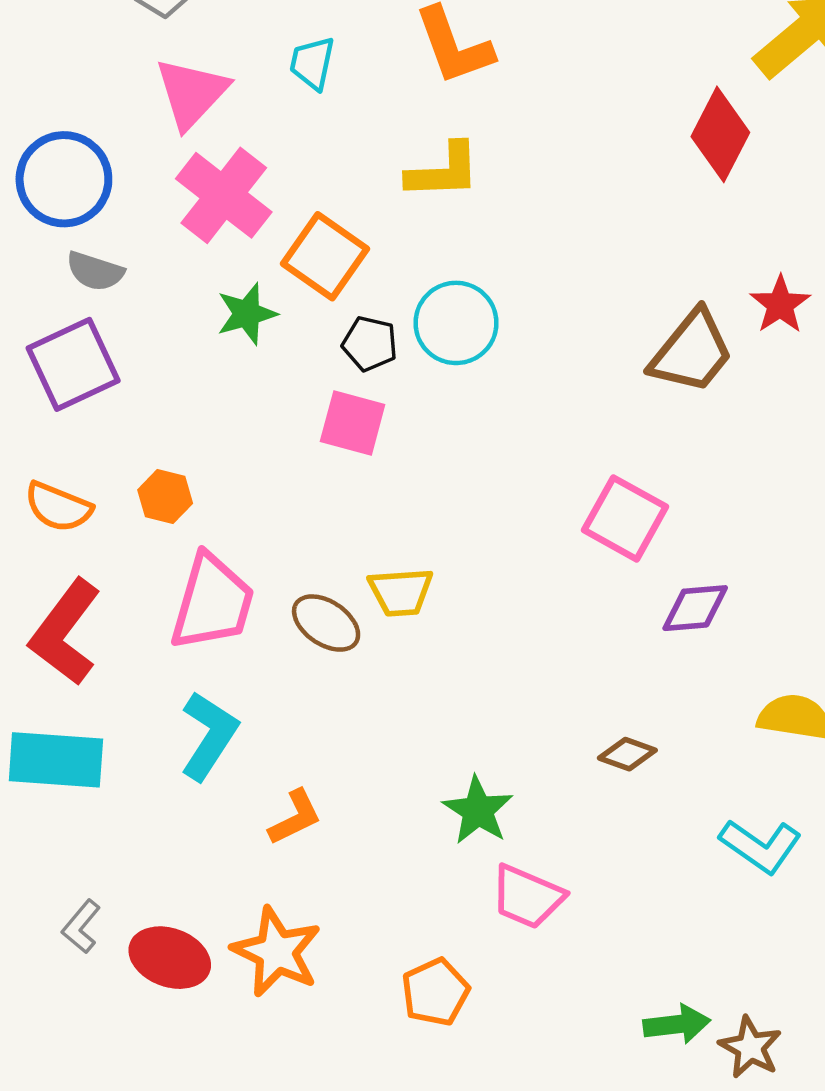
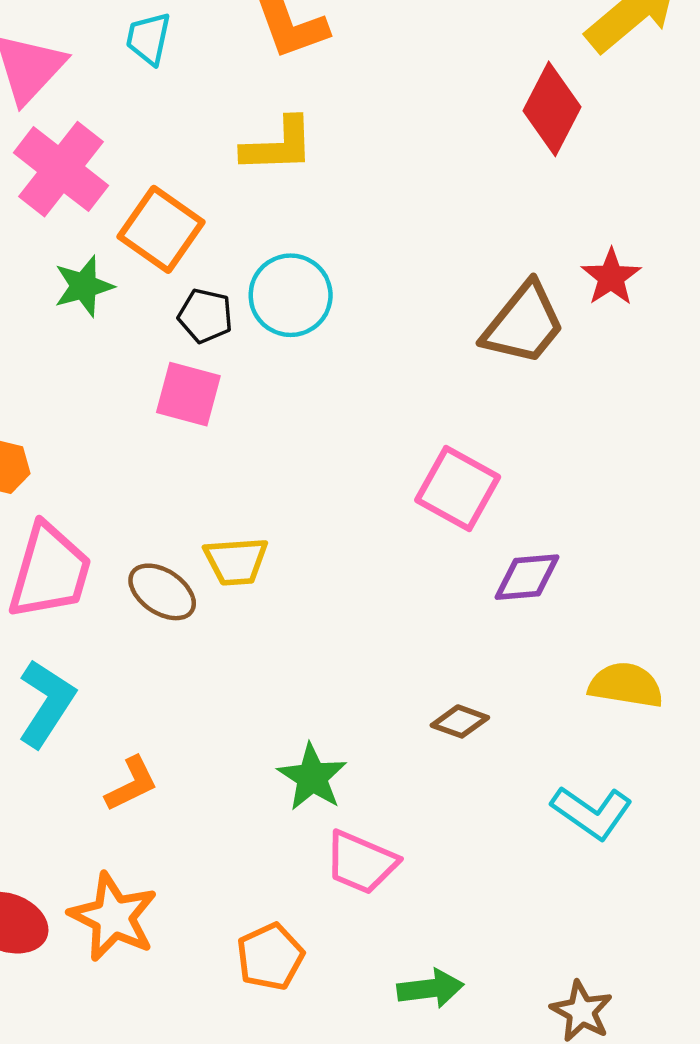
green arrow: (677, 1024) -> (430, 989), moved

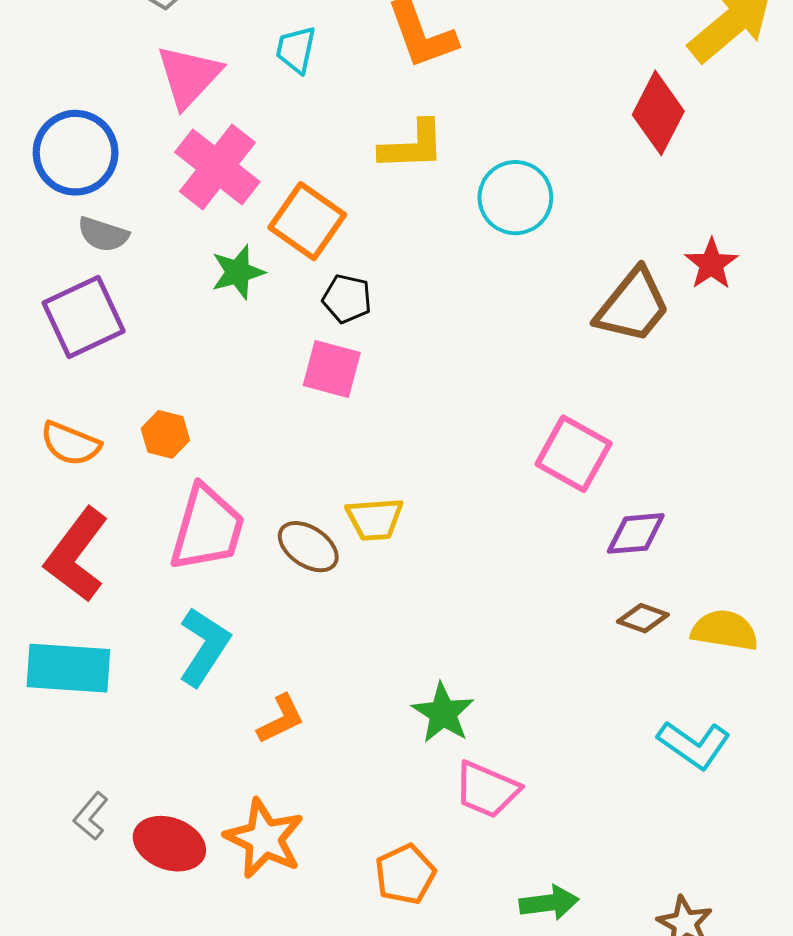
cyan circle: (291, 295) -> (515, 198), moved
brown diamond: (460, 721) -> (643, 618), moved

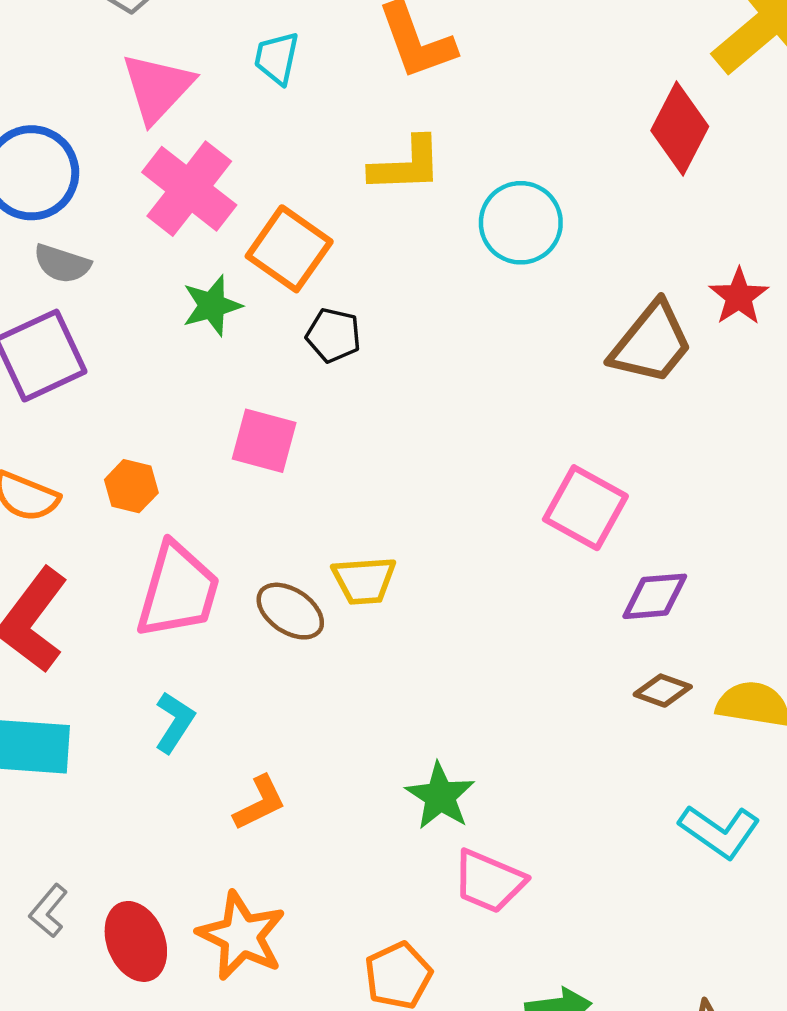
pink square: (332, 369) -> (264, 441), moved
cyan L-shape: (204, 647) -> (174, 722), size x0.7
red ellipse: (169, 844) -> (136, 941), turned 48

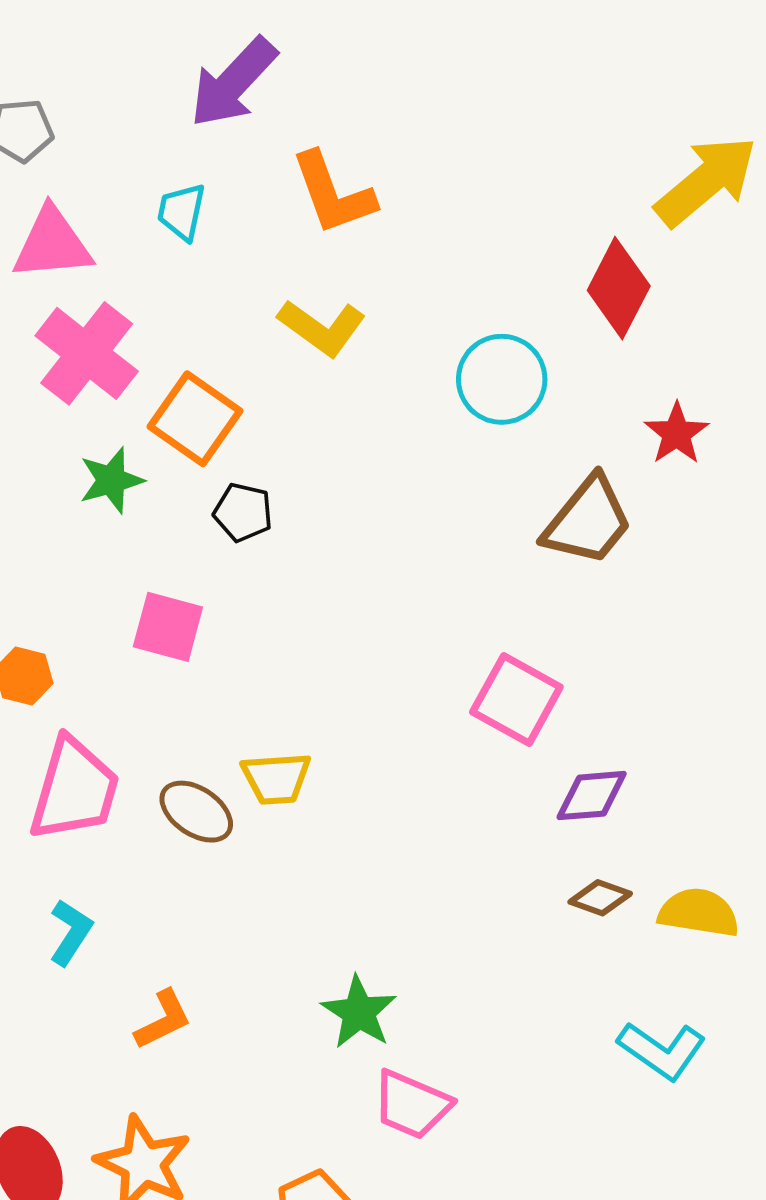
pink triangle: (157, 88) -> (52, 244), turned 42
yellow L-shape: (406, 165) -> (322, 328), turned 38
cyan circle: (521, 223) -> (502, 379), moved
red star: (739, 297) -> (677, 433), moved

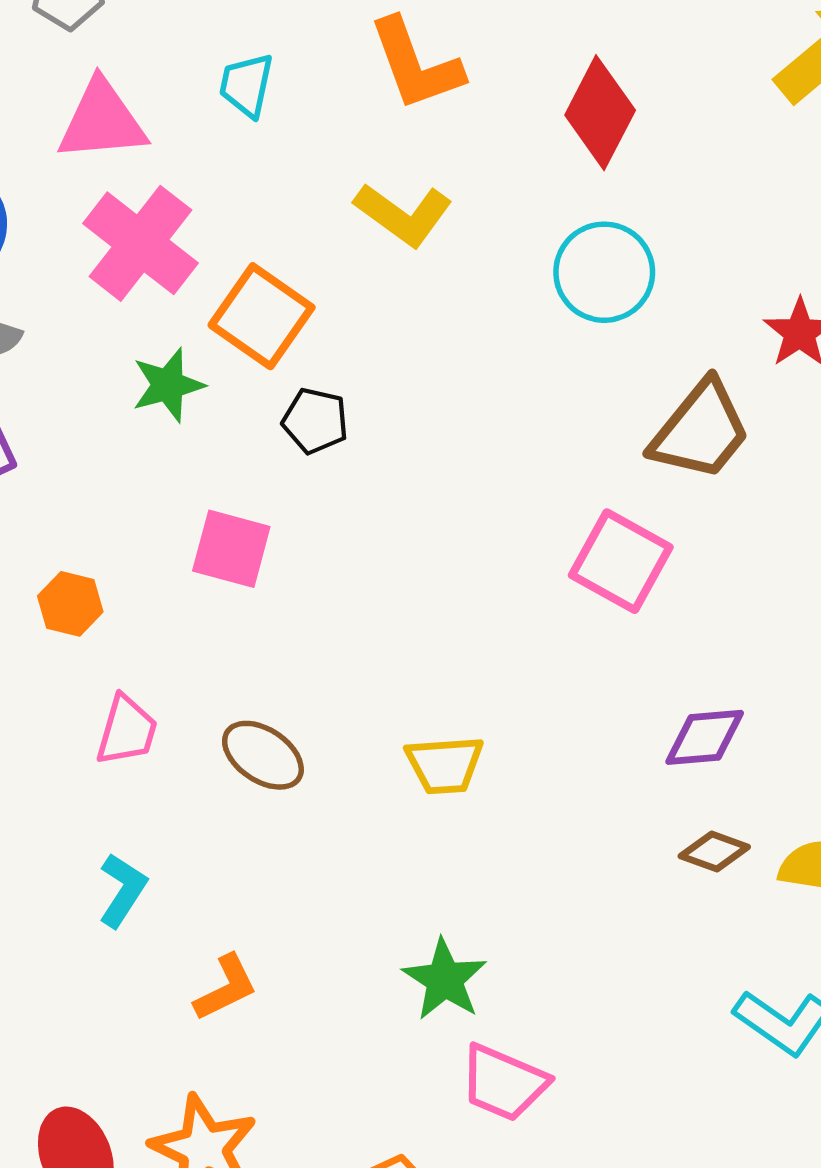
red diamond: (619, 288) -> (600, 113), moved
pink square: (516, 699) -> (621, 561), moved
yellow trapezoid: (276, 778) -> (445, 765), moved
pink trapezoid: (74, 789) -> (127, 730), size x0.6

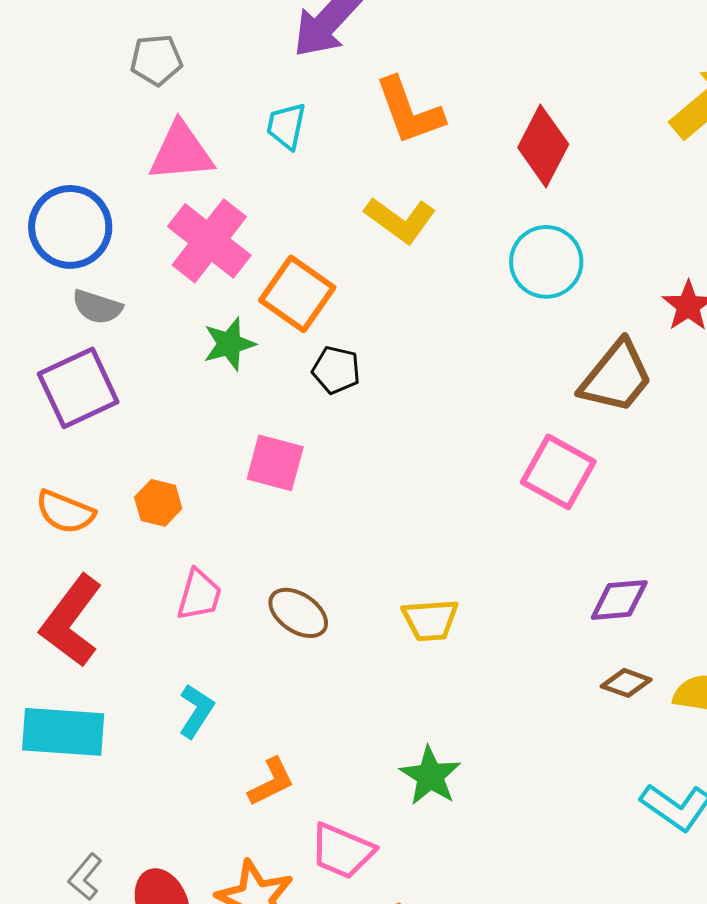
pink trapezoid: (504, 1083) -> (342, 851), moved

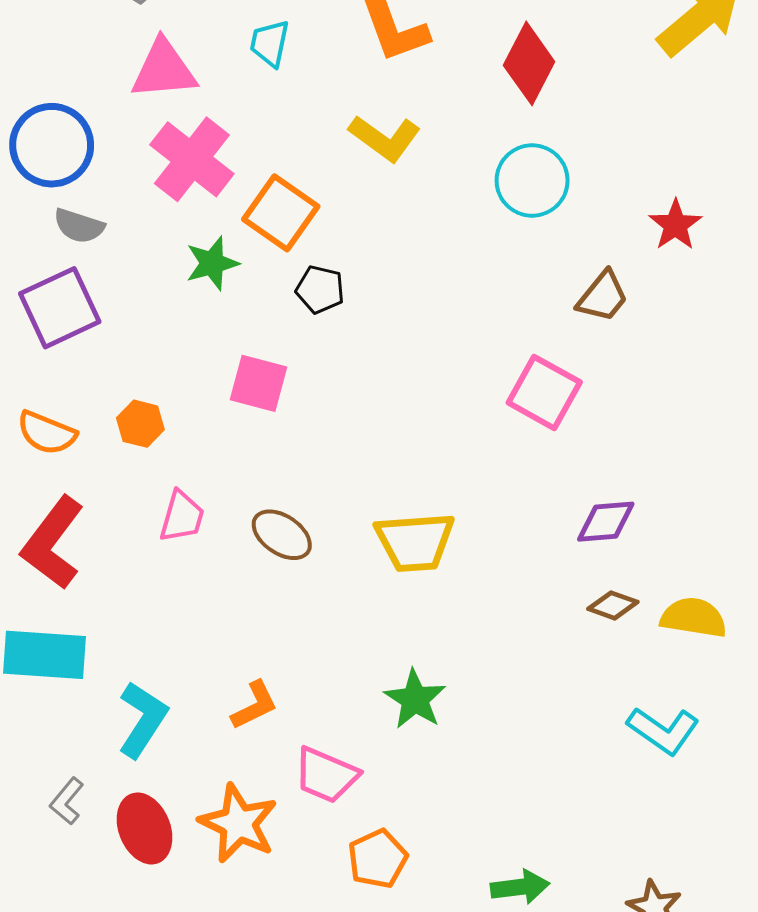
brown trapezoid: (616, 377) -> (603, 297), size x0.7
yellow trapezoid: (430, 620) -> (415, 542), size x1.4
cyan L-shape: (196, 711) -> (142, 719), moved, size x1.4

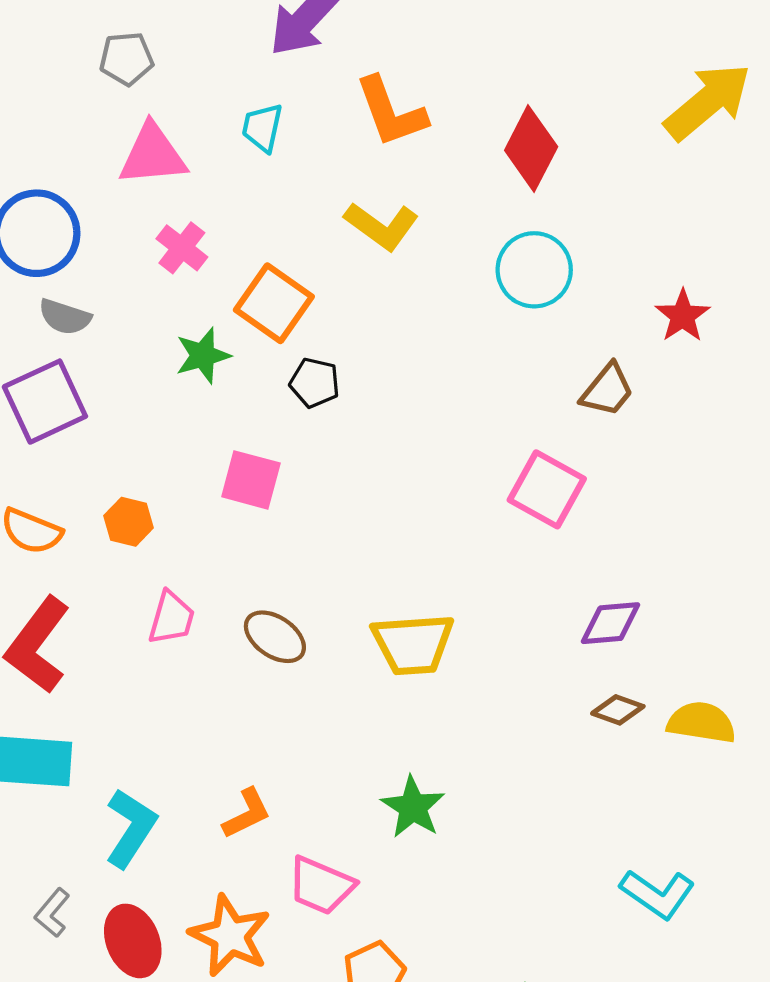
pink cross: (192, 159) -> (182, 248), size x0.6
cyan L-shape: (663, 731) -> (658, 894), moved

